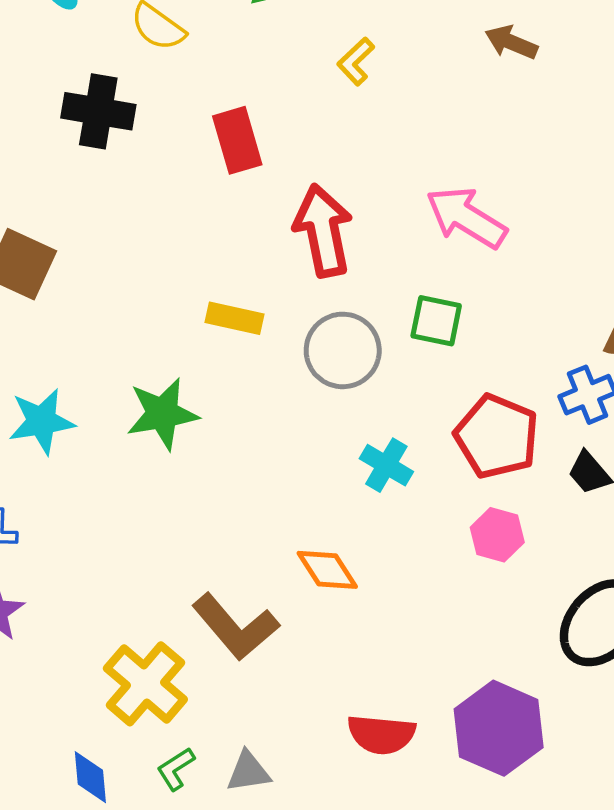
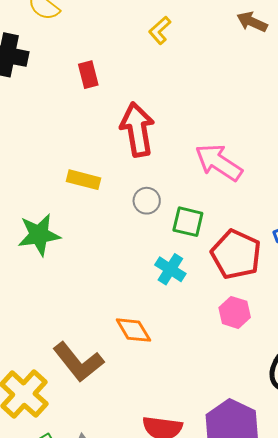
red rectangle: (237, 140) -> (88, 75), size x0.7
pink arrow: (466, 218) -> (219, 162), moved
green square: (436, 321) -> (188, 222), moved
gray circle: (343, 350) -> (147, 201), size x0.6

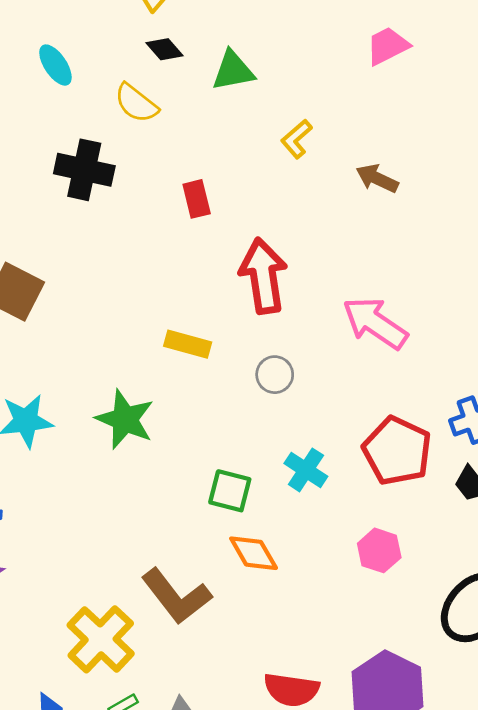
brown arrow: (252, 22) -> (377, 178), moved
green square: (188, 222) -> (230, 491), moved
green star: (39, 235) -> (125, 419), turned 30
pink hexagon: (235, 312) -> (379, 550), moved

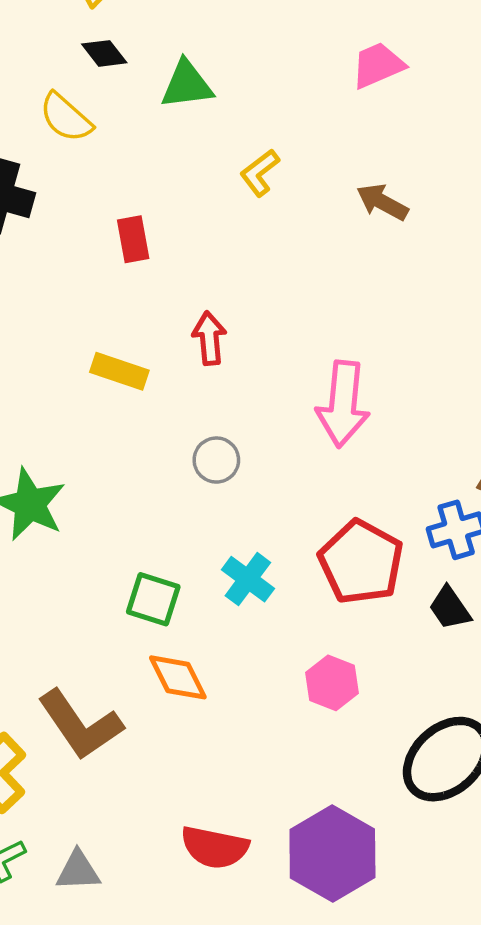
brown arrow: (377, 178) -> (382, 202), moved
red arrow: (263, 276) -> (209, 338), size x0.6
pink arrow: (375, 323) -> (343, 404), turned -122
yellow rectangle: (188, 344) -> (119, 371), moved

